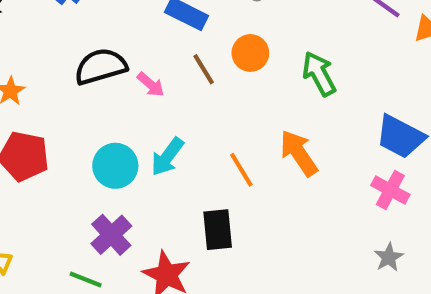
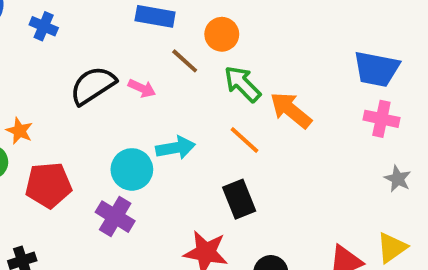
green arrow: (319, 74) -> (242, 84), moved
cyan arrow: (167, 157) -> (175, 148), turned -120
purple cross: (111, 235) -> (115, 217), moved

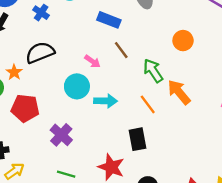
orange circle: (222, 34) -> (183, 41), moved
black semicircle: (93, 85) -> (40, 53), moved
cyan circle: (132, 169) -> (77, 86), moved

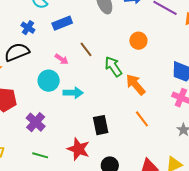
blue cross: (41, 13) -> (28, 28), moved
blue rectangle: (109, 20) -> (62, 23), moved, turned -42
orange line: (148, 104) -> (142, 119), moved

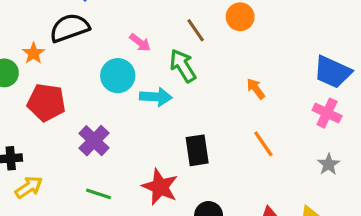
orange circle: (138, 41) -> (240, 17), moved
brown line: (86, 49) -> (196, 30), moved
green arrow: (113, 67) -> (183, 66), moved
orange arrow: (135, 85) -> (256, 89), size x0.6

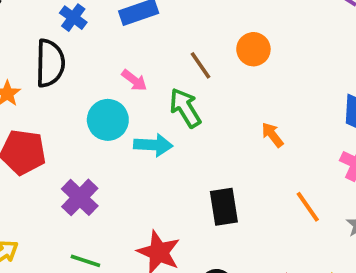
black semicircle: (69, 28) -> (50, 63), turned 111
orange line: (263, 144) -> (308, 207), moved
black rectangle: (197, 150) -> (224, 207), moved

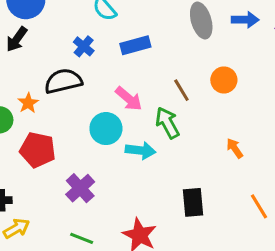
black semicircle: (50, 63) -> (63, 81), turned -108
pink arrow: (134, 80) -> (129, 99), size x1.4

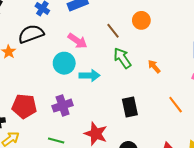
green arrow: (167, 123) -> (122, 58), moved
red pentagon: (38, 150) -> (24, 106), moved
purple cross: (80, 188) -> (63, 106), moved, turned 30

